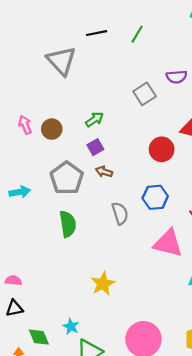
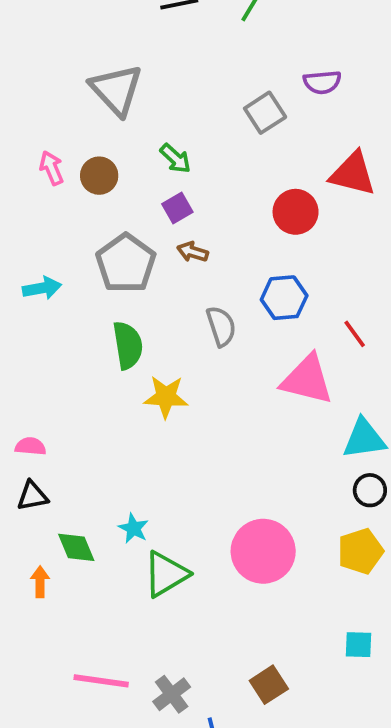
gray triangle: (61, 61) -> (116, 90), moved
green arrow: (94, 119) -> (175, 158), turned 78
yellow star: (103, 284) -> (166, 397), moved, turned 30

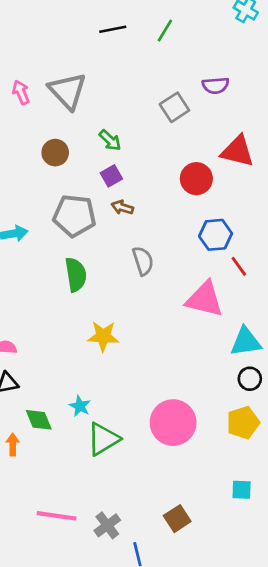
pink arrow: (51, 168) -> (21, 92), moved
gray pentagon: (126, 263) -> (74, 216), turned -30
blue hexagon: (284, 298) -> (216, 235), moved
yellow star: (166, 397) -> (103, 336), moved

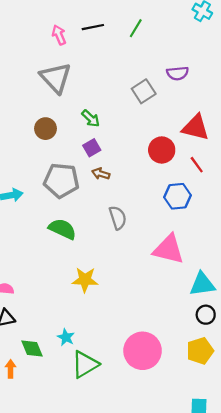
pink arrow: (21, 92) -> (59, 35), moved
red line: (239, 266) -> (197, 165), moved
green semicircle: (76, 275) -> (62, 229), turned -56

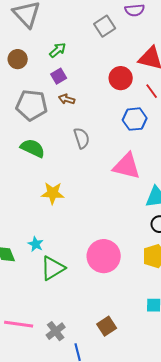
green arrow: (91, 118) -> (58, 50), turned -84

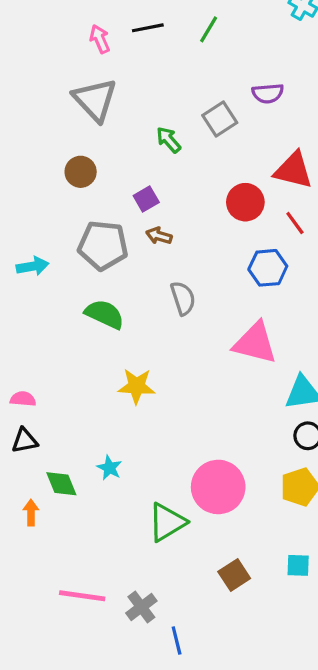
green arrow: (58, 50) -> (169, 140), moved, turned -90
green triangle: (53, 268) -> (167, 522), moved
brown square: (107, 326) -> (234, 575), moved

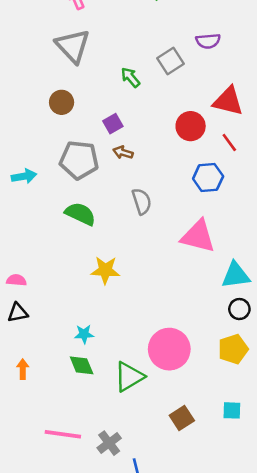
cyan star: (109, 468) -> (84, 334), turned -30
green diamond: (61, 484) -> (82, 365), moved

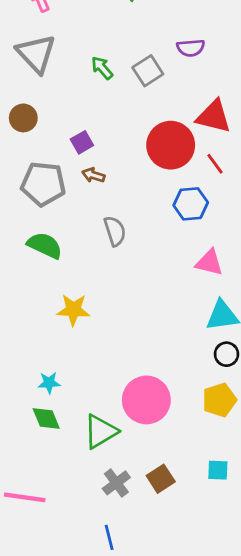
green arrow: (130, 77) -> (102, 68), moved
red circle: (191, 126) -> (171, 145), size x1.4
pink triangle: (198, 236) -> (209, 263), moved, size x0.7
gray cross: (109, 443) -> (116, 483), moved

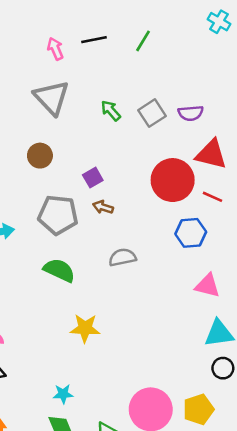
purple semicircle: (191, 48) -> (191, 113), moved
red line: (215, 164) -> (213, 197), turned -30
gray semicircle: (115, 231) -> (122, 257), turned -84
yellow pentagon: (219, 400) -> (198, 409), moved

